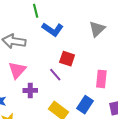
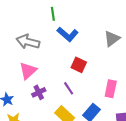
purple line: (55, 75) -> (69, 88), moved
purple cross: (30, 90) -> (39, 92), turned -32

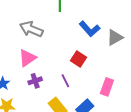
blue L-shape: (68, 34) -> (90, 29), moved

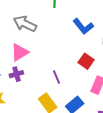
red square: (79, 59) -> (86, 61), moved
purple cross: (35, 81) -> (16, 74), moved

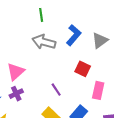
gray arrow: (25, 24) -> (44, 42), moved
blue L-shape: (83, 26) -> (74, 35), turned -90

